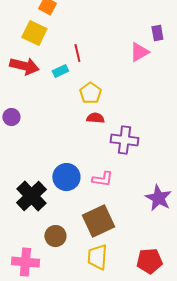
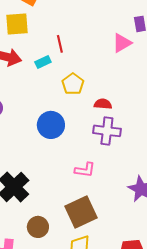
yellow square: (34, 33) -> (17, 24), turned -30
red semicircle: (95, 118) -> (103, 104), moved
blue circle: (66, 177) -> (51, 125), moved

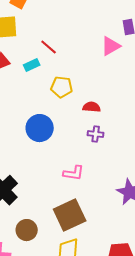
red line: (60, 44) -> (49, 47), turned -36
yellow pentagon: (73, 84) -> (62, 87), turned -30
purple cross: (107, 131) -> (96, 134), size x0.6

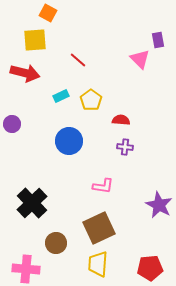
pink triangle: (111, 46) -> (140, 59), turned -45
cyan rectangle: (32, 65) -> (61, 96), moved
yellow pentagon: (62, 87) -> (91, 100), turned 30

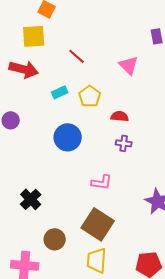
pink triangle: (140, 59) -> (129, 65), moved
black cross: (32, 203) -> (31, 199), size x0.7
brown square: (99, 228) -> (98, 224), turned -32

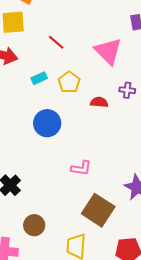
pink triangle: (129, 65) -> (108, 51), size x1.4
purple cross: (124, 143) -> (127, 90), moved
brown square: (98, 224) -> (98, 210), moved

